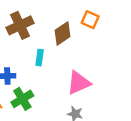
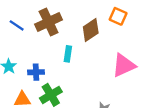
pink triangle: (79, 83) -> (124, 65), moved

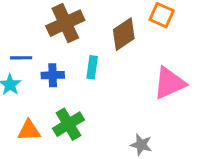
blue line: (17, 25) -> (21, 58), moved, turned -35
blue cross: (36, 72) -> (53, 75), moved

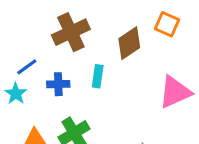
blue line: (21, 58) -> (27, 67), turned -35

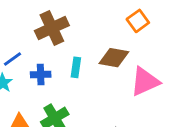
orange square: (167, 24) -> (138, 21), turned 30
brown diamond: (129, 43) -> (114, 58), moved, turned 44

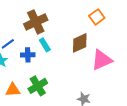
brown diamond: (114, 58) -> (80, 43), turned -35
cyan rectangle: (76, 67) -> (45, 45), moved, turned -40

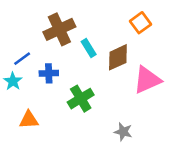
cyan rectangle: (45, 45) -> (89, 48), moved
green cross: (38, 86) -> (81, 99), moved

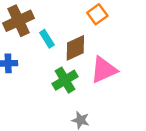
green cross: (81, 99) -> (65, 80), moved

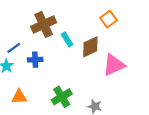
green cross: (65, 80) -> (62, 97), moved

